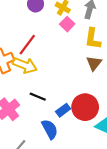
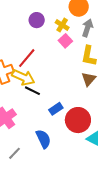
black line: (38, 97) -> (32, 91), moved
blue rectangle: (63, 110) -> (56, 109), moved

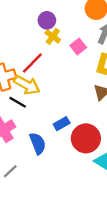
yellow cross: (62, 25) -> (53, 36), moved
black line: (32, 91) -> (18, 102), moved
blue semicircle: (43, 139) -> (38, 143), moved

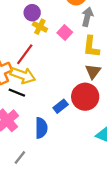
red circle: (86, 138) -> (85, 97), moved
blue semicircle: (38, 143) -> (41, 128), turned 30

